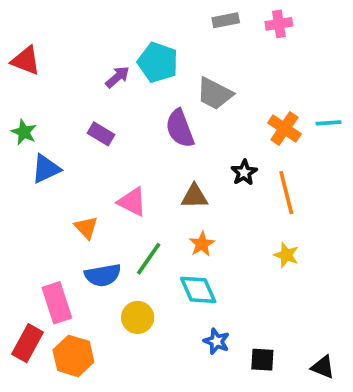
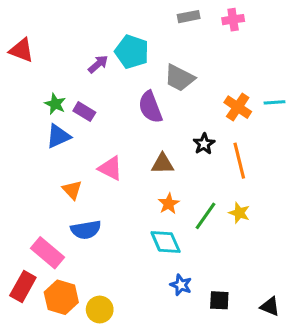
green star: (24, 132) -> (55, 104), moved
blue triangle: (46, 169) -> (58, 136), moved
green line: (149, 259) -> (206, 216), moved
pink rectangle: (57, 303) -> (47, 253), turned -32
yellow circle: (138, 317) -> (100, 310), moved

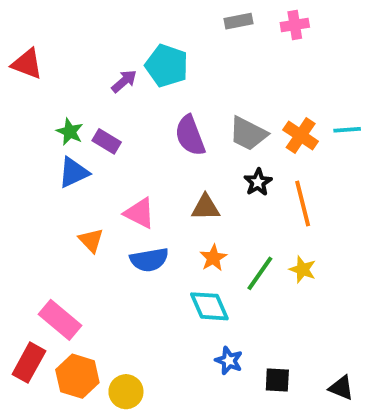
gray trapezoid: (179, 78) -> (248, 134), moved
blue semicircle: (86, 230) -> (149, 260), moved

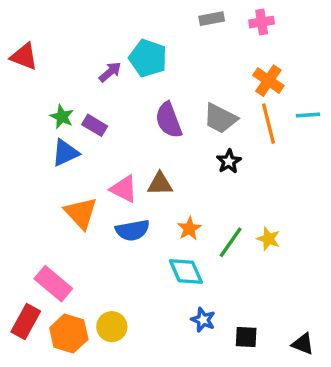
orange cross: (301, 136) -> (268, 81), moved
orange line: (303, 203) -> (268, 124), moved
brown triangle: (206, 207) -> (160, 184), moved
orange triangle: (91, 240) -> (81, 213), size x1.5
yellow circle: (126, 392) -> (112, 327), moved

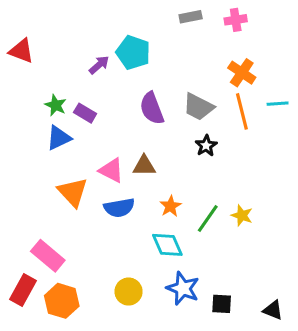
blue star: (203, 320) -> (183, 288), size x1.5
yellow circle: (112, 327) -> (129, 292), moved

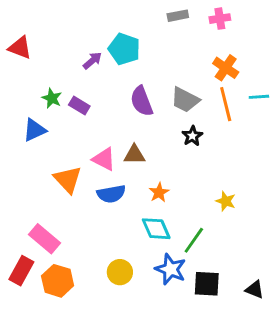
blue triangle: (59, 138) -> (34, 130), moved
green line: (208, 219) -> (194, 240), moved
black square: (222, 304) -> (207, 284), size x1.4

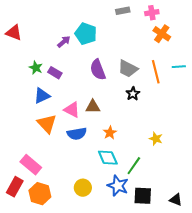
orange cross: (226, 68) -> (162, 34), moved
blue triangle: (34, 130) -> (42, 96), moved

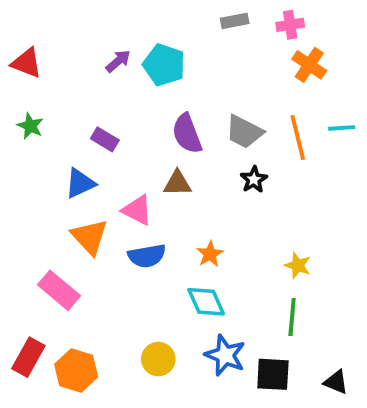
purple arrow: (64, 42) -> (118, 61), moved
green star: (36, 68) -> (30, 126), moved
brown triangle: (93, 107) -> (177, 183), moved
pink rectangle: (31, 165) -> (59, 290), moved
green line: (134, 166) -> (292, 317), moved, turned -30

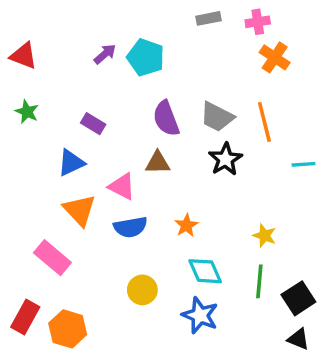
cyan line: (342, 128) -> (303, 164), moved
black star: (254, 180) -> (225, 159), size x1.4
cyan diamond: (206, 302) -> (205, 271), moved
yellow circle: (158, 359) -> (142, 290), moved
black square: (273, 374) -> (298, 298), moved, turned -36

